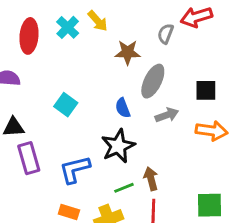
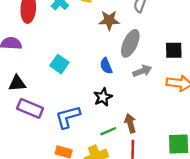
black star: (118, 146) -> (103, 97), size x0.7
purple rectangle: (29, 158) -> (30, 108), turned -50

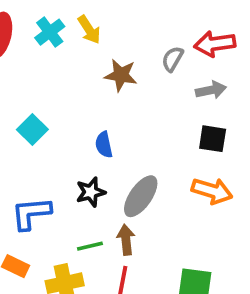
gray ellipse: (130, 43) -> (141, 196), moved
gray arrow: (142, 71) -> (211, 90), moved

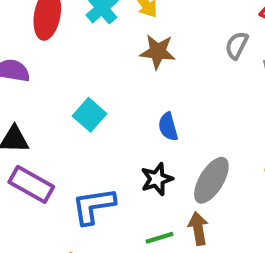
gray semicircle: (173, 59) -> (237, 45), moved
brown star: (121, 75) -> (158, 52), moved

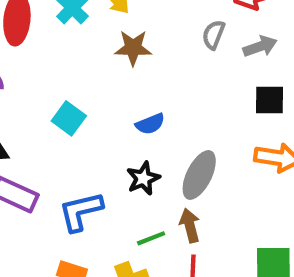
blue semicircle: (168, 127) -> (150, 124), turned -92

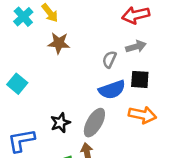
gray semicircle: (213, 35) -> (109, 59), moved
blue semicircle: (150, 124) -> (112, 90), moved, size x1.5

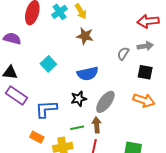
blue semicircle: (112, 90) -> (88, 74), moved

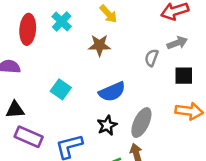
yellow arrow: (81, 11) -> (108, 14), moved

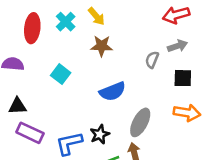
yellow arrow: (108, 14) -> (96, 16), moved
cyan square: (61, 89) -> (61, 74), moved
black star: (107, 125) -> (100, 134), moved

